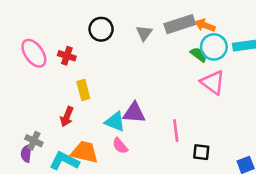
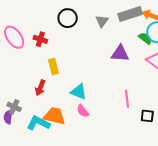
purple triangle: (134, 113) -> (120, 53), moved

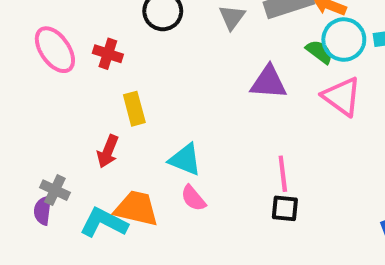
black square: (147, 116) -> (285, 208), moved

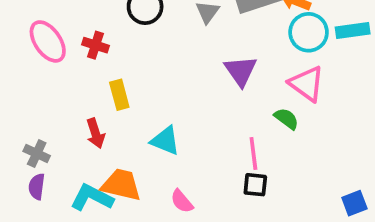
green semicircle: (319, 52) -> (286, 119), moved
purple triangle: (269, 82) -> (241, 71), turned 51
red arrow: (108, 151) -> (95, 133), turned -40
gray cross: (55, 190) -> (37, 154), moved
pink semicircle: (193, 198) -> (182, 201), moved

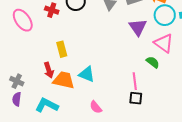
red cross: (95, 45) -> (52, 10), moved
purple triangle: (241, 71) -> (138, 27), moved
orange trapezoid: (121, 185) -> (64, 80), moved

